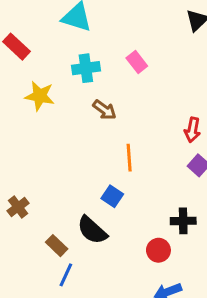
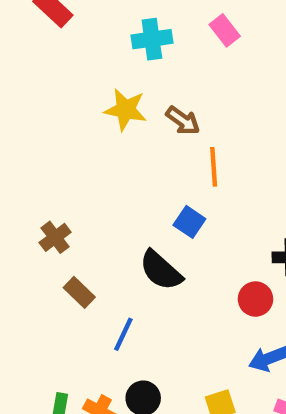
yellow star: (40, 96) -> (126, 110), moved
brown arrow: (104, 110) -> (183, 121), moved
brown rectangle: (57, 246) -> (79, 292), moved

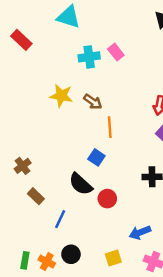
cyan cross: (152, 39) -> (89, 57), moved
red circle: (255, 299) -> (107, 199), moved

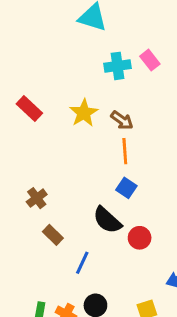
red rectangle: (21, 40) -> (29, 109), moved
yellow star: (61, 96) -> (84, 113), turned 30
orange line: (110, 127) -> (125, 151), moved

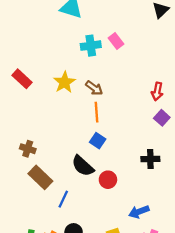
brown cross: (37, 198) -> (28, 149), turned -35
brown rectangle: (53, 235) -> (40, 177), size x1.5

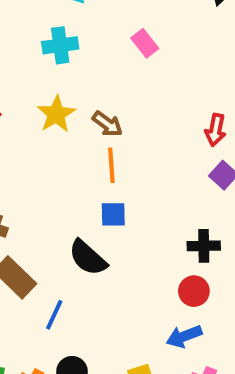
cyan cross: (91, 46) -> (60, 45), moved
blue square: (98, 141) -> (113, 214), turned -35
red circle: (108, 180) -> (194, 291), moved

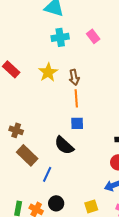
cyan cross: (60, 45) -> (60, 37), moved
brown arrow: (107, 124) -> (74, 77), turned 42

